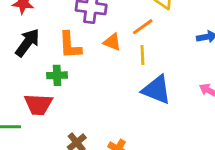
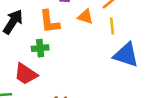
red trapezoid: (38, 104) -> (26, 74), turned 35

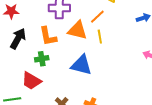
orange triangle: (85, 17) -> (77, 30), size x1.5
blue triangle: (126, 55) -> (81, 65), moved

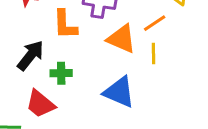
orange L-shape: (48, 36) -> (65, 24), moved
black arrow: (18, 39) -> (30, 55), moved

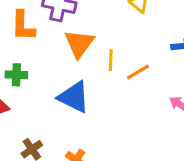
orange line: (155, 23) -> (138, 72), moved
orange triangle: (121, 39) -> (79, 43), turned 40

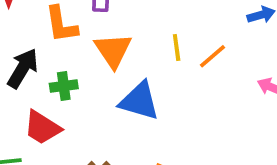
orange triangle: (79, 43) -> (113, 50), moved

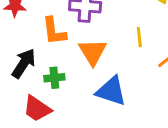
yellow line: (177, 48) -> (139, 37), moved

